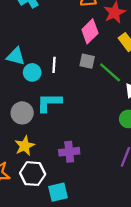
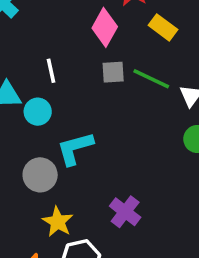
white line: (54, 65) -> (51, 71), moved
purple cross: (69, 152) -> (125, 212), turned -30

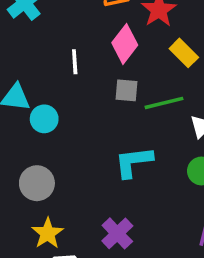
white line: (51, 71) -> (75, 62), moved
green line: (151, 79) -> (164, 103), turned -48
cyan L-shape: (75, 148) -> (134, 162), moved

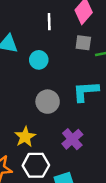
cyan circle: (44, 119) -> (39, 60), moved
gray circle: (37, 183) -> (48, 102), moved

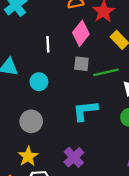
gray circle: (48, 102) -> (31, 121), moved

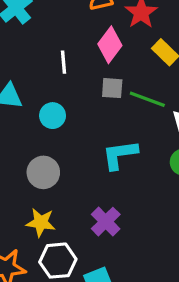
green line: (106, 72) -> (147, 99), turned 35
yellow star: (28, 156) -> (41, 222), turned -30

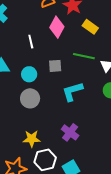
gray square: (112, 88) -> (55, 66), moved
gray circle: (43, 172) -> (30, 98), moved

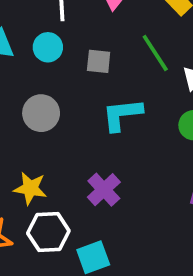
green line: (84, 56) -> (155, 53), turned 35
cyan circle: (29, 74) -> (48, 47), moved

